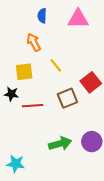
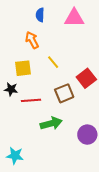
green arrow: (60, 144) -> (51, 123), moved

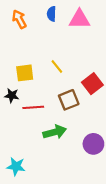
blue semicircle: (40, 15) -> (52, 14), moved
orange arrow: (32, 40) -> (19, 19), moved

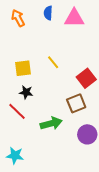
black star: (12, 96) -> (26, 92), moved
brown square: (69, 100) -> (76, 103), moved
red line: (33, 107) -> (17, 111), moved, turned 48

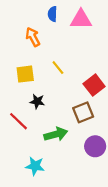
orange arrow: (18, 18) -> (33, 37), moved
black star: (26, 92) -> (37, 101), moved
cyan star: (15, 156) -> (35, 166), moved

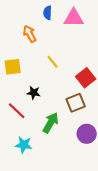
yellow square: (25, 74) -> (13, 67), moved
green arrow: (56, 134) -> (51, 123), turned -45
cyan star: (35, 166) -> (24, 145), moved

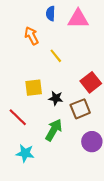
yellow line: (53, 62) -> (56, 56), moved
yellow square: (13, 67) -> (34, 88), moved
black star: (34, 93) -> (56, 98), moved

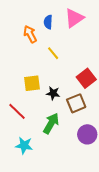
blue semicircle: (51, 13) -> (48, 22), moved
pink triangle: (78, 19) -> (74, 18), turned -35

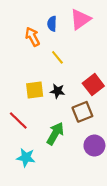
black star: (53, 93) -> (57, 91), moved

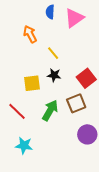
blue semicircle: (52, 24) -> (50, 12), moved
black star: (57, 91) -> (54, 75), moved
green arrow: (55, 134) -> (50, 110), moved

